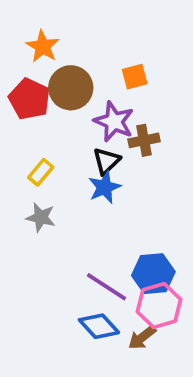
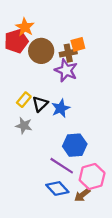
red pentagon: (29, 99) -> (16, 41), moved, turned 30
brown cross: (144, 140) -> (68, 53), moved
black triangle: (106, 161) -> (40, 104), moved
blue hexagon: (153, 274) -> (75, 145), moved

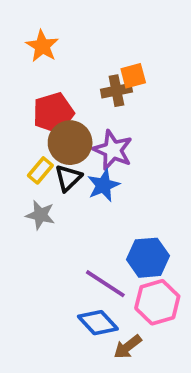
red pentagon: (16, 41) -> (53, 113), moved
brown circle: (41, 51) -> (70, 143), moved
purple star: (66, 70) -> (113, 150), moved
blue hexagon: (75, 145) -> (148, 258), moved
brown arrow: (82, 195) -> (128, 347), moved

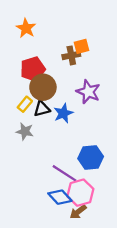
purple star: (113, 150) -> (88, 92), moved
black triangle: (68, 178) -> (42, 109), turned 30
pink hexagon: (157, 302) -> (80, 193), moved

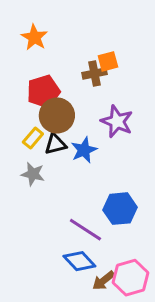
pink hexagon: (80, 193) -> (130, 278), moved

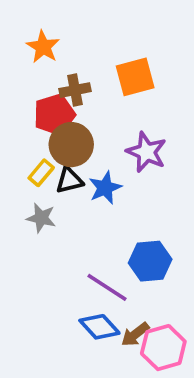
orange square: (108, 61) -> (135, 77), size x1.5
brown cross: (94, 73) -> (75, 90), moved
brown arrow: (103, 281) -> (135, 334), moved

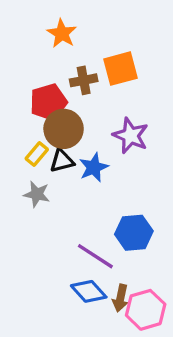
orange star: (43, 47) -> (62, 33), moved
brown cross: (75, 90) -> (84, 80), moved
brown arrow: (135, 334) -> (120, 298), turned -40

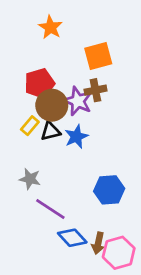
brown cross: (84, 80) -> (95, 90), moved
purple star: (131, 136) -> (78, 101), moved
gray star: (37, 194) -> (30, 179), moved
purple line: (95, 256) -> (50, 209), moved

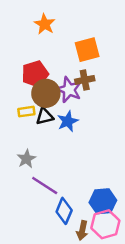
yellow rectangle: (30, 126) -> (26, 112), turned 42
gray star: (30, 179) -> (26, 159), turned 30
blue hexagon: (109, 190) -> (103, 201), moved
blue diamond: (72, 238) -> (64, 211), turned 65
brown arrow: (98, 243) -> (82, 230), moved

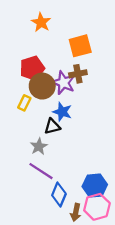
yellow rectangle: (26, 112) -> (24, 103), turned -56
black triangle: (45, 116) -> (52, 126), moved
blue star: (68, 121) -> (62, 112), turned -30
gray star: (26, 159) -> (39, 146), moved

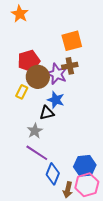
orange star: (41, 22) -> (20, 14), moved

